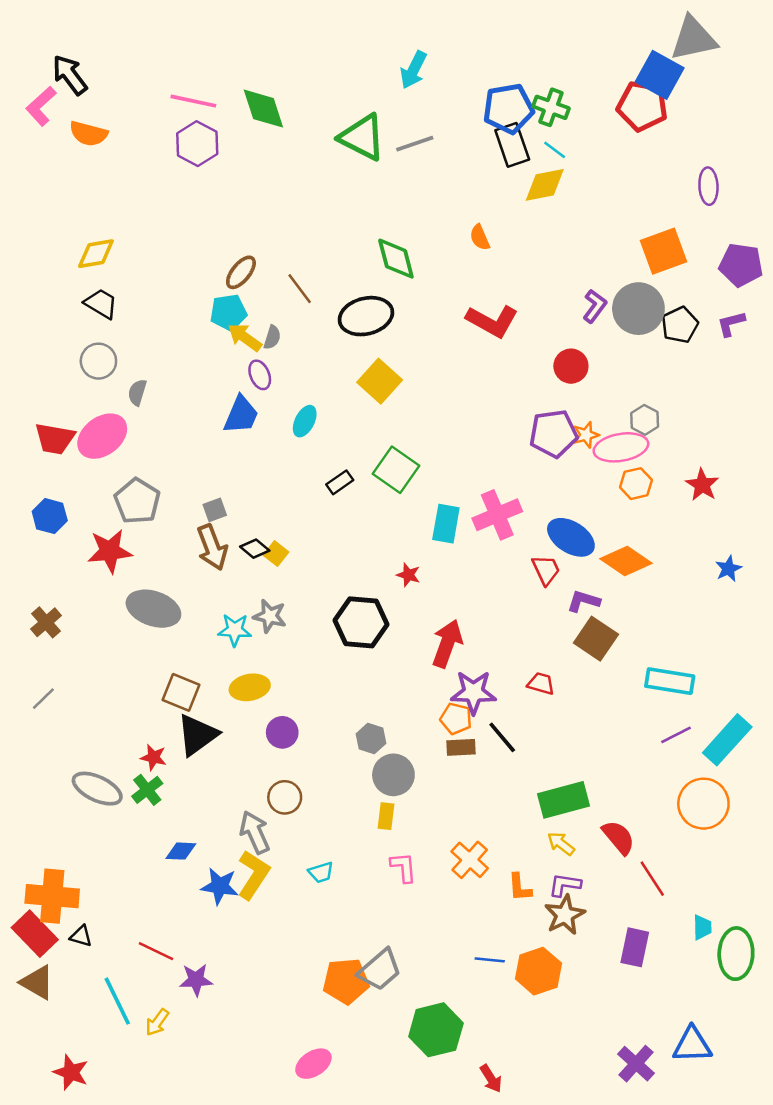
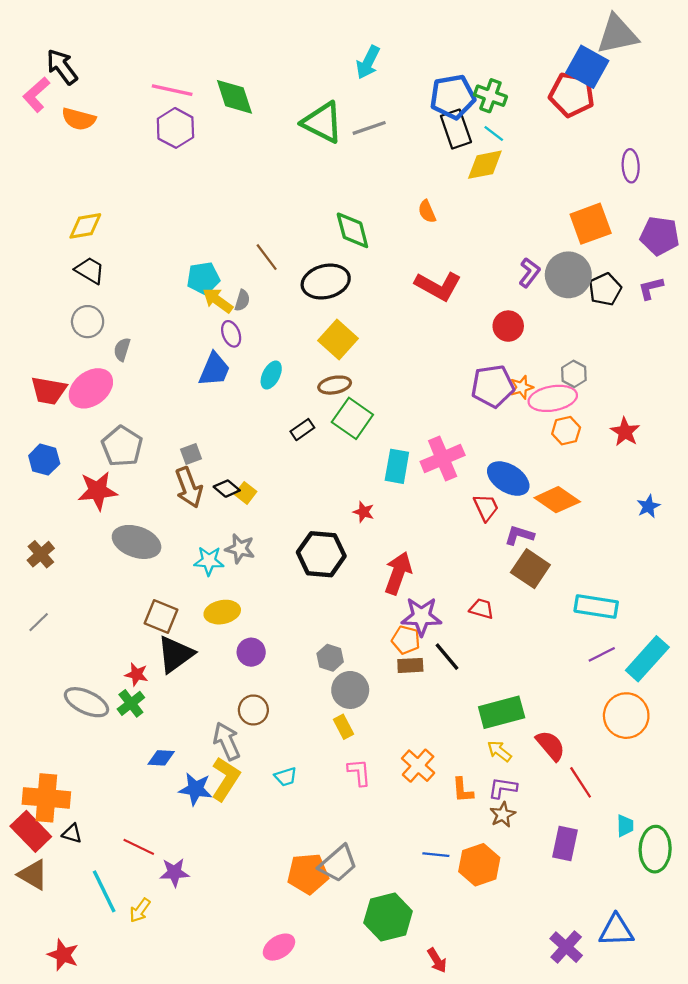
brown ellipse: (241, 272) -> (335, 385), moved, turned 40
yellow rectangle: (386, 816) -> (344, 727), turned -35
brown star: (565, 915) -> (503, 815), size x0.7

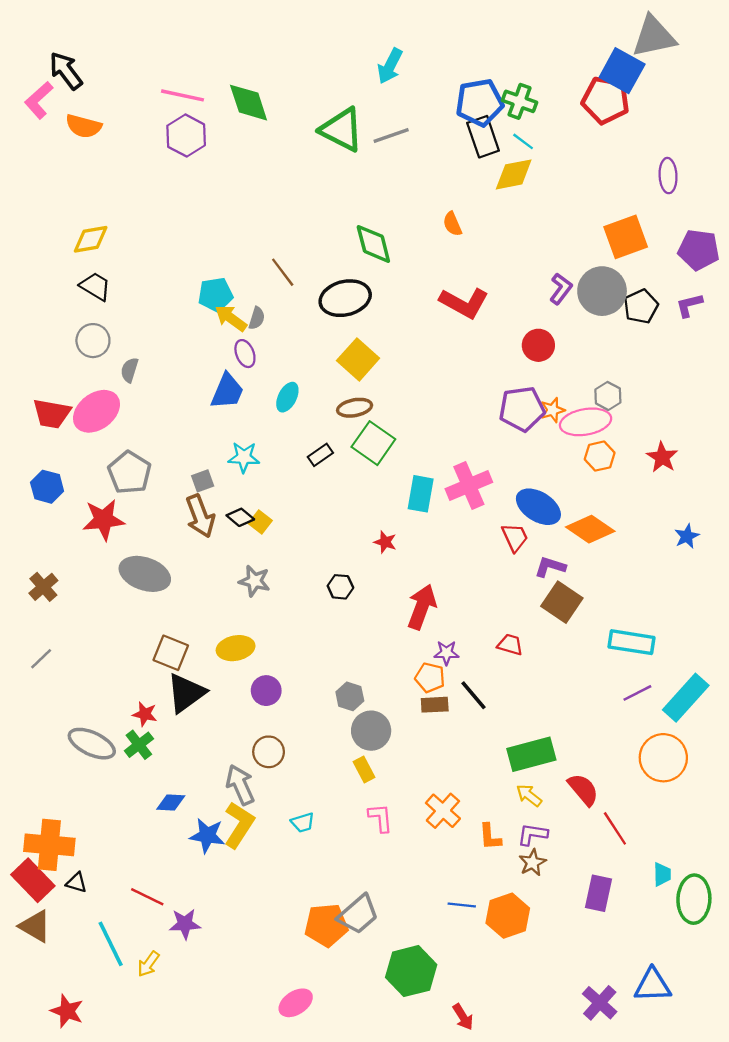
black hexagon: (321, 554) -> (340, 587), size x0.5
cyan star: (209, 561) -> (244, 457), moved
purple star: (421, 617) -> (446, 653), size x0.6

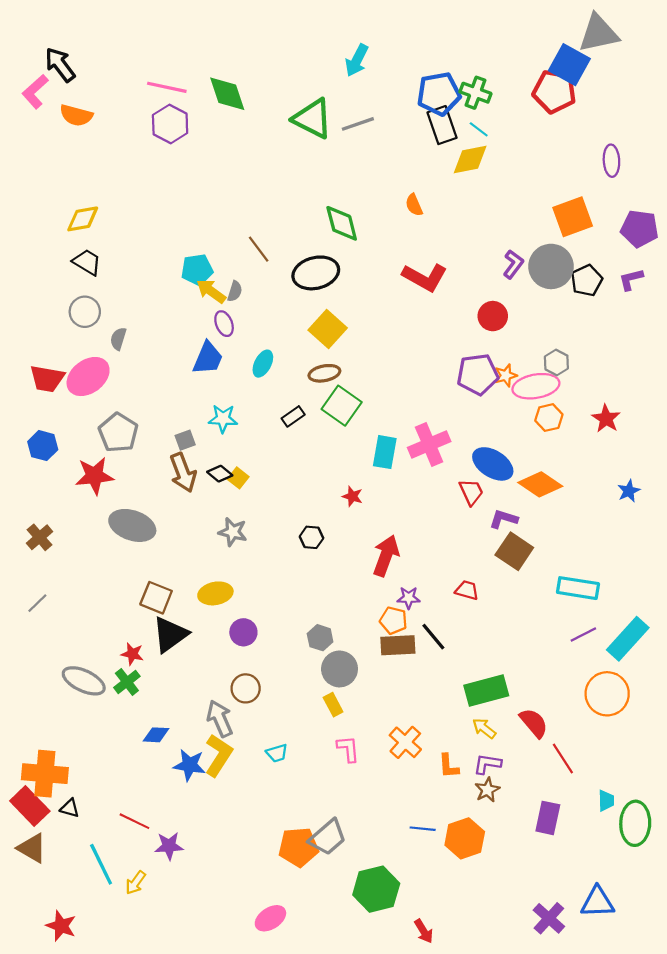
brown rectangle: (435, 705) -> (398, 645), size x1.4

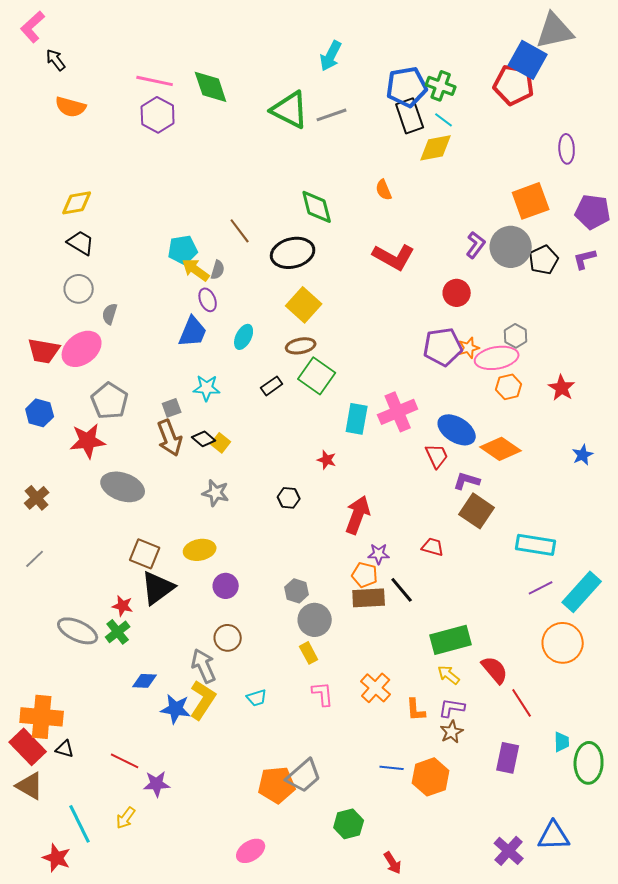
black arrow: (60, 65) -> (56, 60), size x0.7
pink L-shape: (35, 92) -> (33, 27), moved
cyan line: (101, 864) -> (80, 824), moved
green hexagon: (376, 889) -> (349, 824), size x0.7

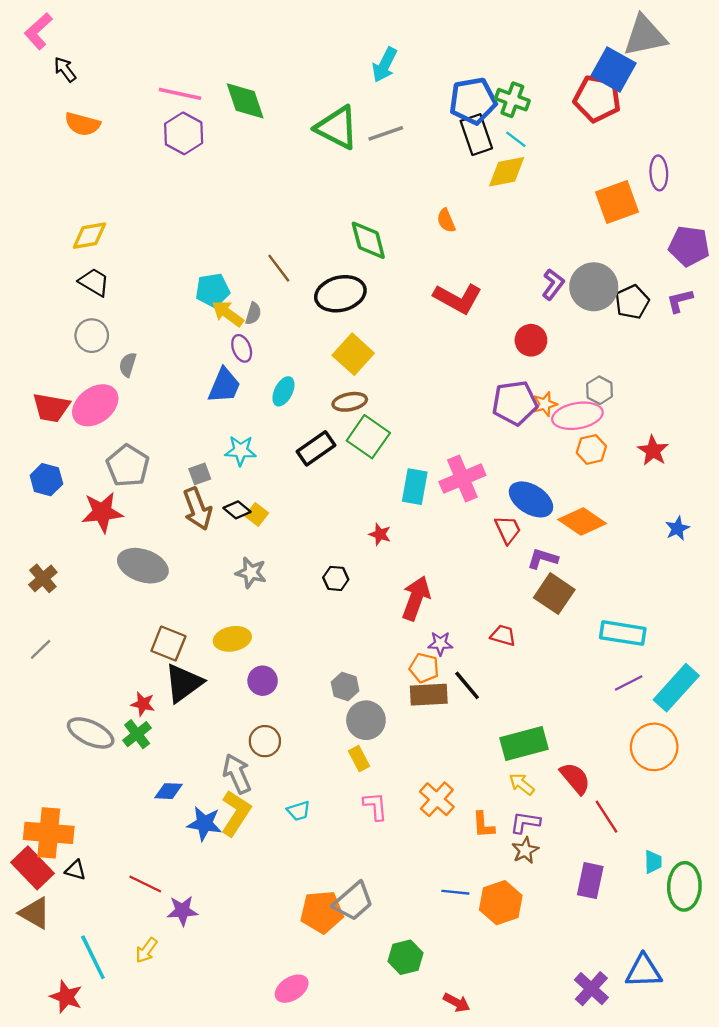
orange square: (531, 201) -> (617, 202), moved
black rectangle: (272, 386) -> (316, 448), size x1.5
red arrow: (393, 863) -> (457, 1003), turned -30

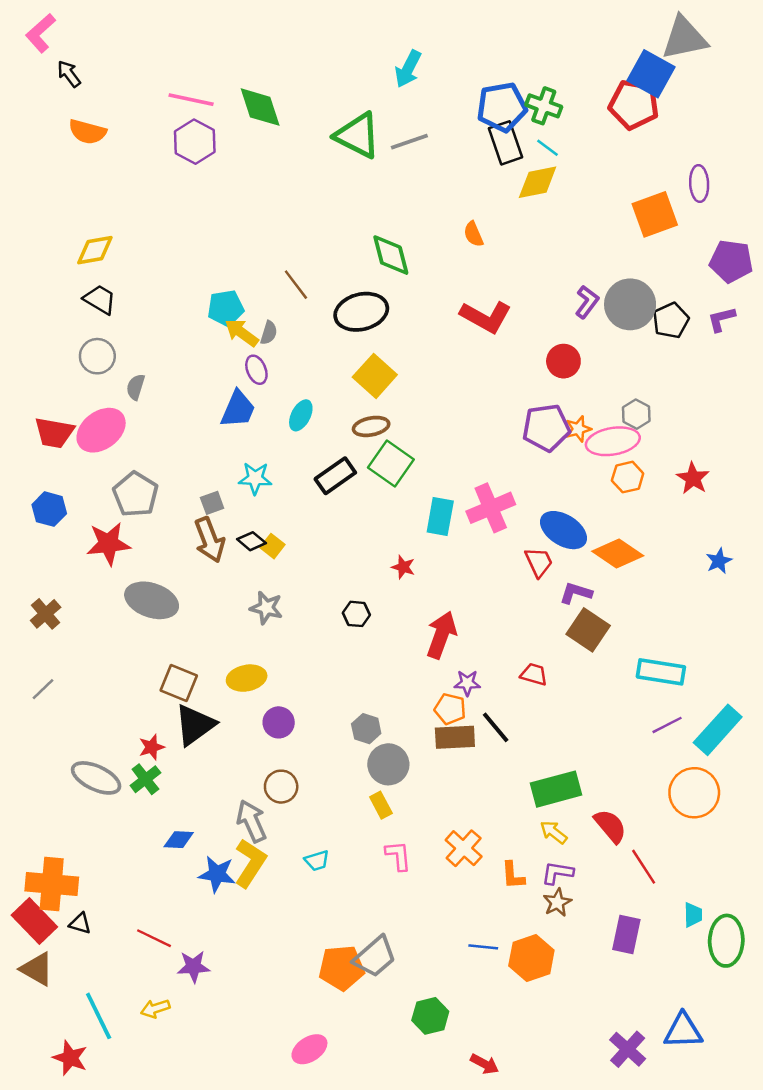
red star: (143, 704) -> (152, 747), turned -30
yellow arrow: (146, 950) -> (155, 1009), turned 36

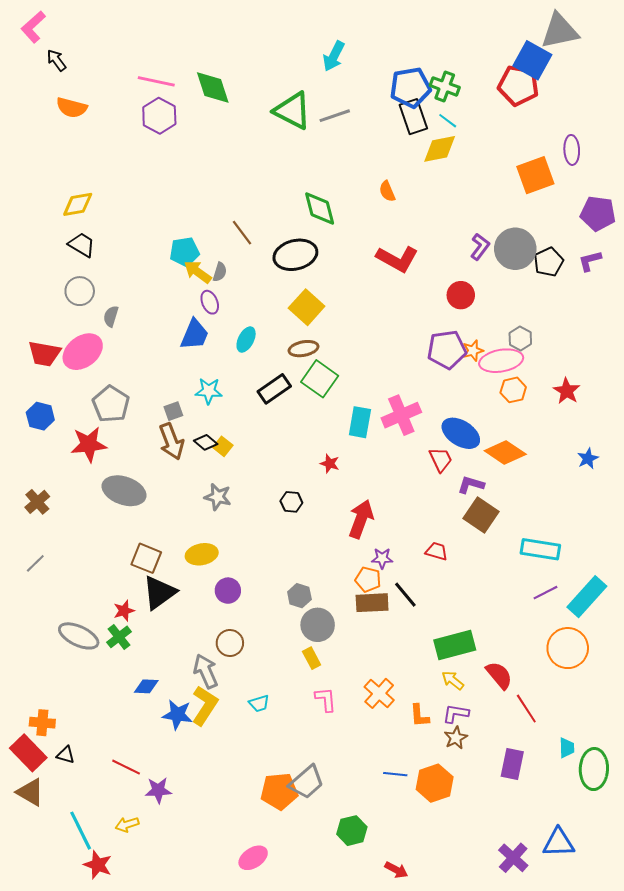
orange cross: (52, 884) -> (42, 723), size x0.6
red star: (70, 1058) -> (98, 865), moved

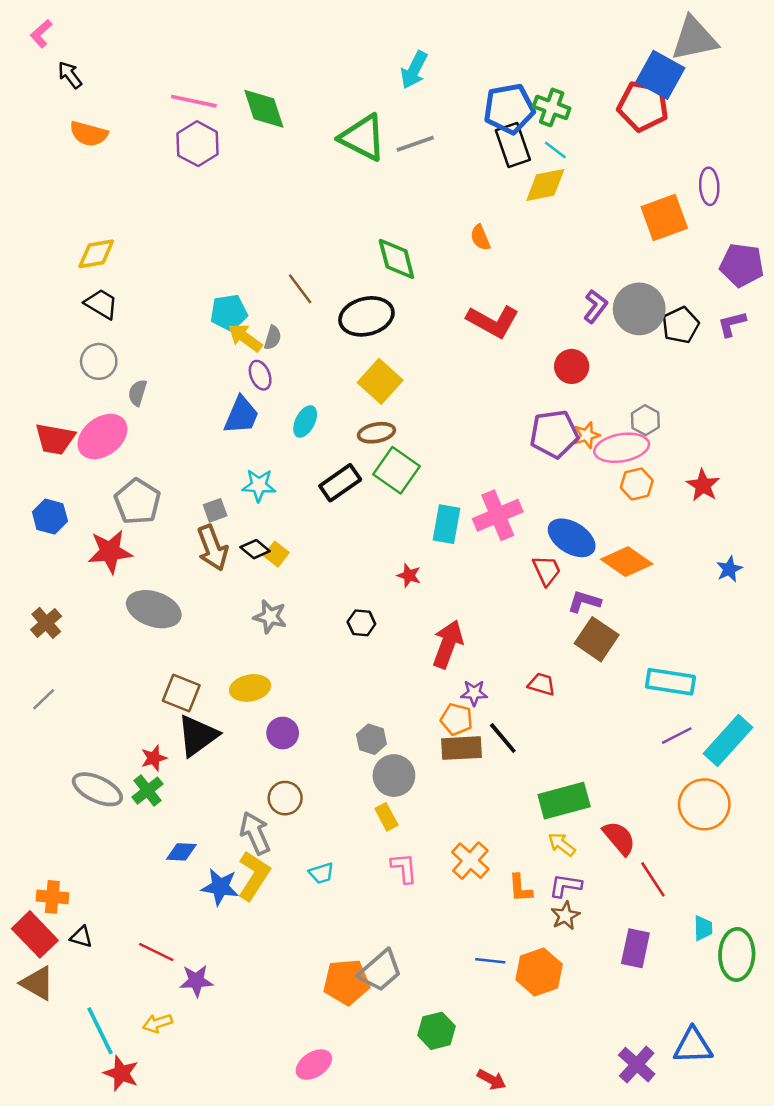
pink L-shape: (33, 27) -> (41, 34), size x0.7

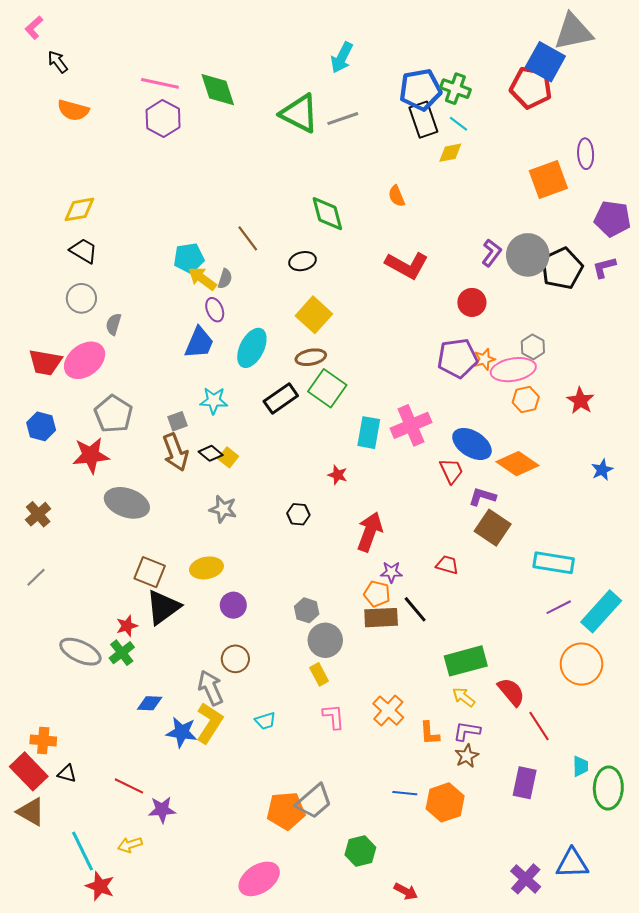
yellow diamond: (545, 185) -> (450, 153), size x0.7
black ellipse: (366, 316) -> (303, 261), size x0.6
black pentagon: (680, 325) -> (562, 268), size x1.4
cyan ellipse: (305, 421) -> (252, 348), size x1.5
pink ellipse: (314, 1065) -> (259, 879), size x1.4

